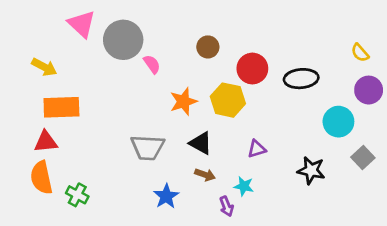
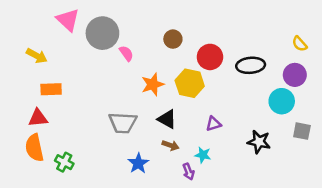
purple circle: (369, 90) -> (295, 75), moved
orange rectangle: (61, 107) -> (51, 89), size x0.7
gray square: (363, 157) -> (302, 131), turned -36

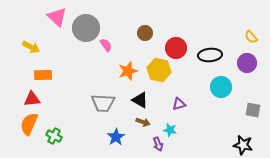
cyan circle: (282, 101) -> (221, 87), moved
black star: (259, 142) -> (243, 145), moved
orange semicircle: (34, 148) -> (29, 124), turned 35

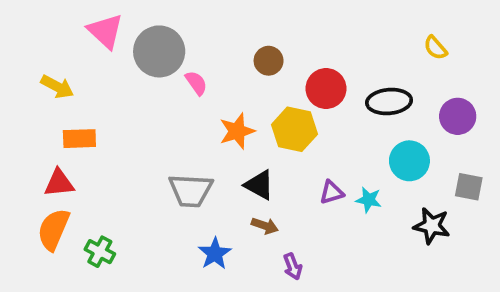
yellow semicircle: (251, 37) -> (435, 48), moved
gray square: (253, 110) -> (469, 187), moved
cyan star: (170, 130) -> (369, 200), moved
black star: (243, 145) -> (432, 226), moved

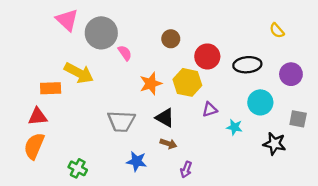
yellow arrow: (57, 87) -> (79, 73), moved, size x1.4
purple triangle: (332, 192) -> (210, 109), moved
green cross: (100, 252) -> (78, 168), moved
blue star: (215, 254) -> (137, 161), turned -30
purple arrow: (293, 267) -> (186, 170), turned 42

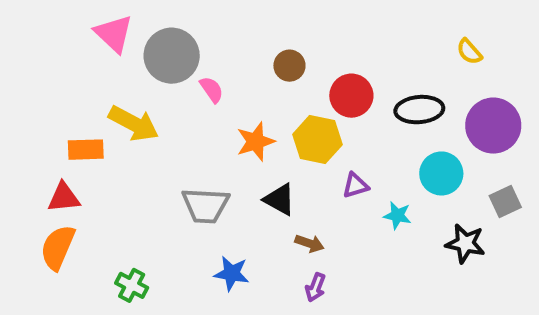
purple circle: (291, 74) -> (493, 126), size x1.4
gray square: (298, 119) -> (505, 201), turned -36
brown arrow: (168, 144) -> (309, 243), moved

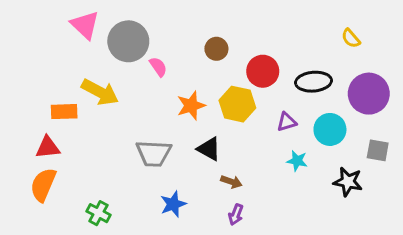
purple triangle: (355, 185) -> (287, 122), moved
gray square: (505, 201) -> (378, 150), turned 35
blue star: (232, 273) -> (173, 204), turned -30

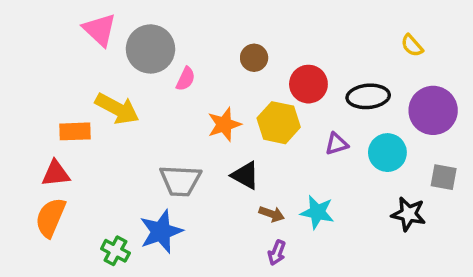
pink semicircle: (158, 67) -> (186, 79), turned 60
cyan star: (297, 161) -> (317, 212), moved, size x1.4
blue star: (173, 204) -> (161, 232), moved, size x1.4

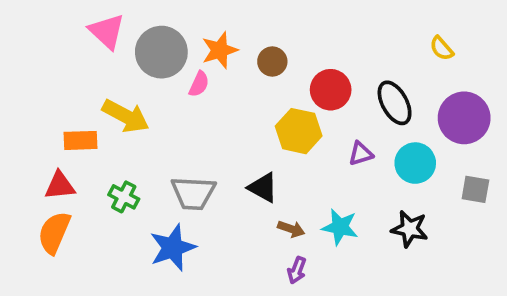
black ellipse: (368, 96) -> (395, 103), turned 66
orange star: (224, 124) -> (220, 50), moved
black star: (409, 214) -> (410, 229), moved
green cross: (115, 251) -> (124, 197), moved

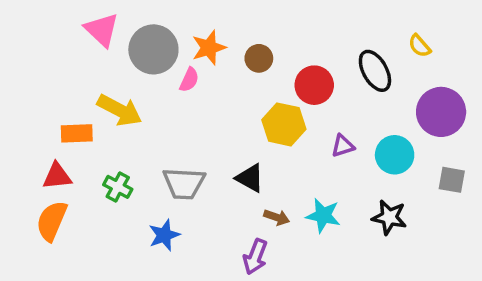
black ellipse: (395, 103) -> (375, 71), moved
blue star: (173, 248) -> (164, 235), size x0.7
purple arrow: (297, 270) -> (255, 257), moved, size x1.4

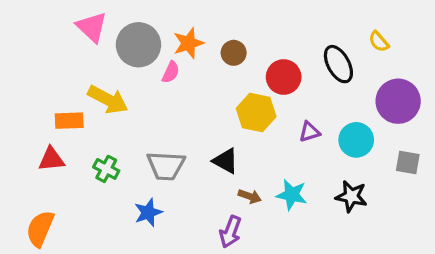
orange semicircle: (52, 221) -> (40, 229), moved

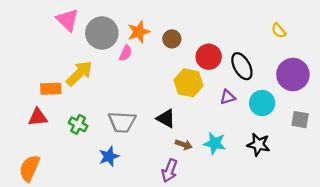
black ellipse: (338, 64) -> (242, 66), moved
yellow arrow: (108, 100) -> (79, 73), turned -72

